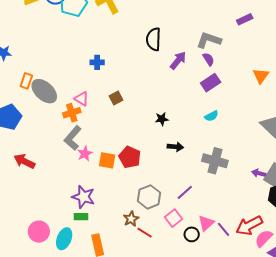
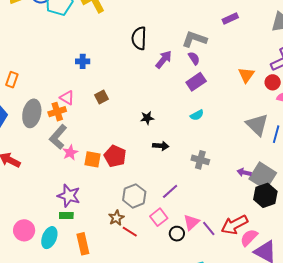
gray ellipse: (44, 91) -> (32, 113), moved, turned 60
gray cross: (215, 161) -> (200, 160), size x0.7

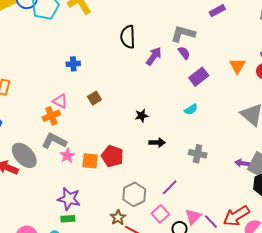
purple rectangle: (196, 82) -> (199, 77), moved
gray ellipse: (32, 113) -> (24, 155), moved, turned -52
gray L-shape: (58, 137) -> (54, 141), turned 80

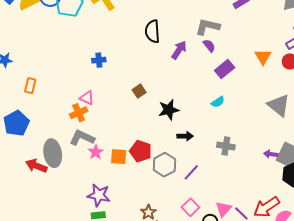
brown square: (94, 98) -> (139, 91), moved
black star: (142, 116) -> (169, 110), size x1.5
gray ellipse: (24, 155) -> (53, 153), turned 36
purple line: (170, 187) -> (191, 172), moved
gray hexagon: (134, 194) -> (164, 165), moved

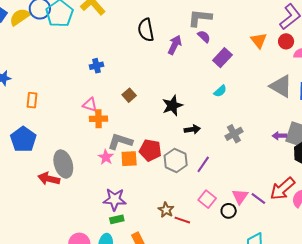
brown square: (139, 91) -> (129, 95), moved
orange cross: (79, 113) -> (98, 119), moved, turned 30
gray L-shape: (82, 138) -> (120, 142), moved
gray cross: (226, 146) -> (234, 134), turned -30

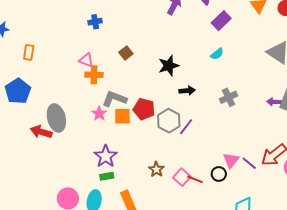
purple line: (203, 164) -> (186, 127), moved
pink square: (207, 199) -> (182, 177), moved
purple star: (115, 200) -> (106, 156), turned 30
red line: (182, 220) -> (195, 179), moved

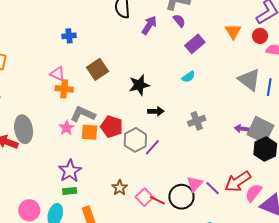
brown square: (126, 53) -> (97, 69), size x1.5
black circle: (219, 174) -> (181, 197), size x1.6

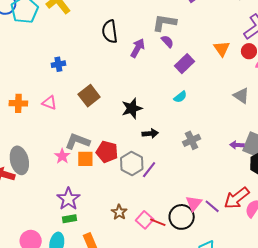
gray triangle: (249, 80) -> (241, 96), size x0.7
orange cross: (64, 89) -> (18, 103), moved

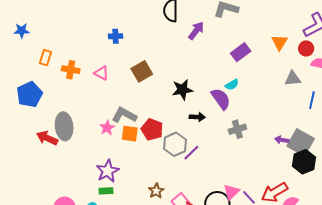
purple semicircle: (167, 41) -> (221, 99), moved, size x1.6
gray triangle: (241, 96) -> (293, 79), moved, turned -48

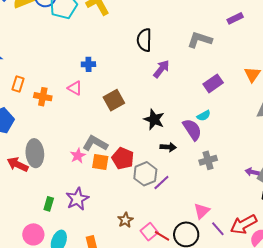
purple arrow: (196, 31) -> (161, 69), moved
pink triangle: (101, 73) -> (75, 88), moved
black star: (182, 90) -> (154, 119), turned 30
green rectangle: (106, 191) -> (49, 204), moved, turned -72
pink triangle: (231, 192) -> (202, 211), moved

